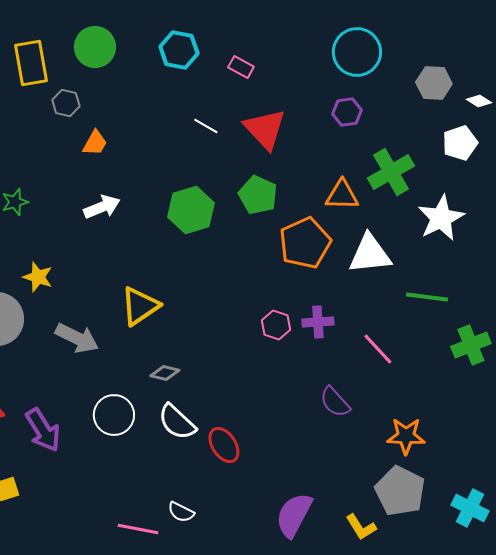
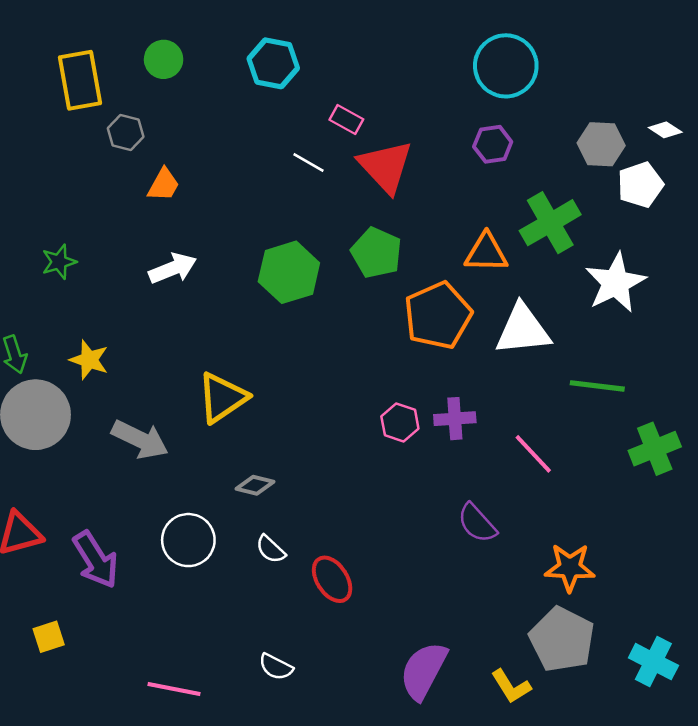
green circle: (95, 47) -> (164, 59), size x0.7
pink rectangle: (241, 67) -> (346, 119), moved
gray hexagon: (434, 83) -> (601, 144), moved
white semicircle: (177, 422) -> (271, 549), size x0.6
pink line: (138, 529) -> (174, 689), moved

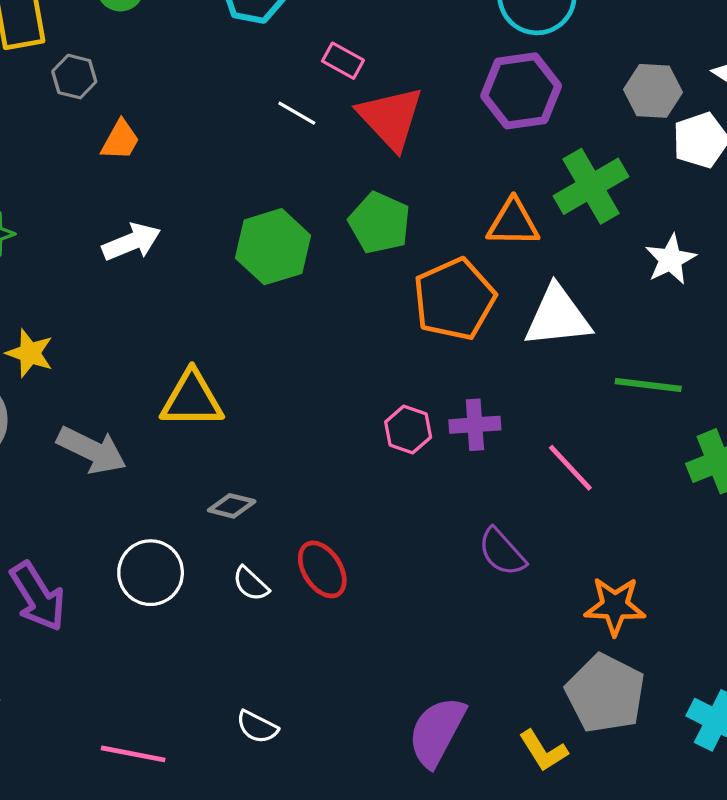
purple hexagon: (493, 144) -> (521, 91), size x1.6
white star: (616, 283) -> (670, 259), size x0.7
yellow triangle: (222, 398) -> (192, 399), turned 34
red ellipse: (332, 579) -> (322, 569), moved

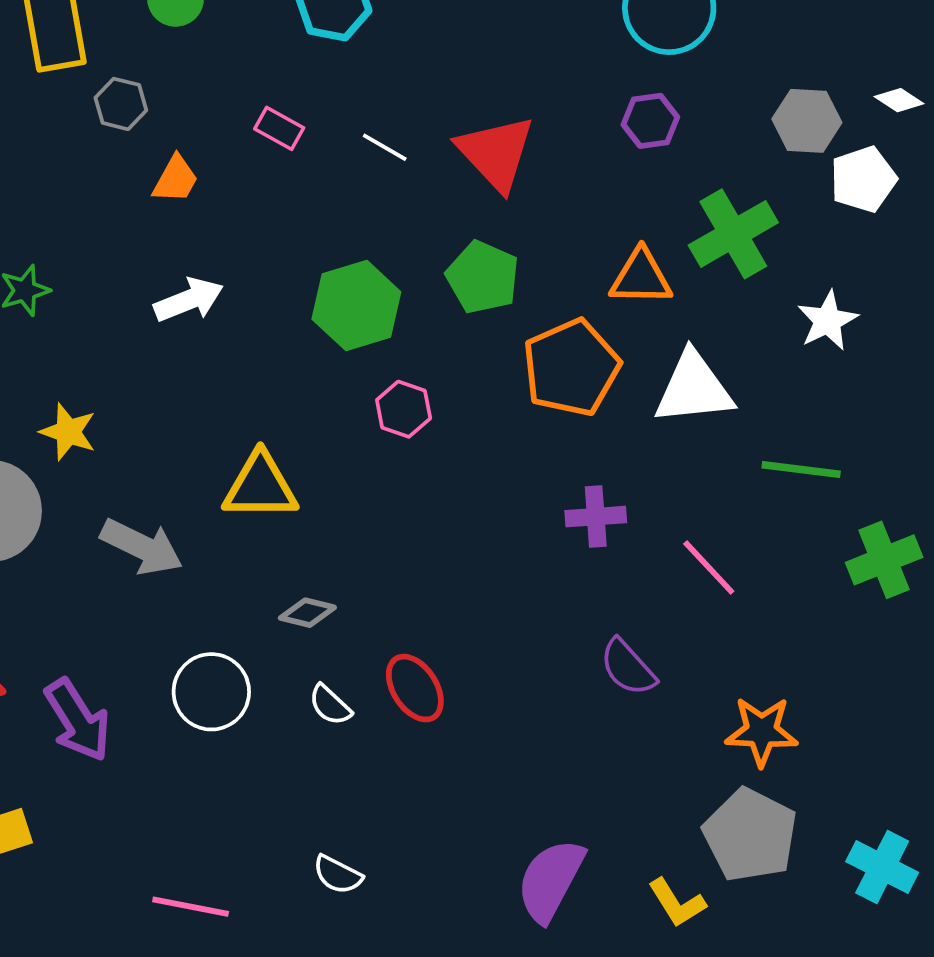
pink rectangle: (343, 61) -> (279, 128), moved
purple hexagon: (521, 91) -> (650, 121), size x0.6
pink hexagon: (408, 430) -> (404, 409), moved

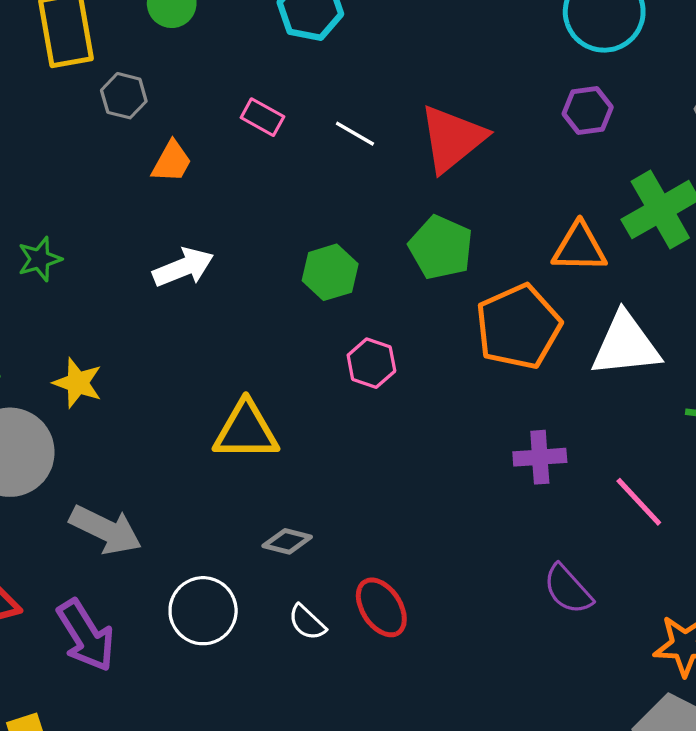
red triangle: (496, 153) -> (452, 139), turned 34
green hexagon: (356, 306) -> (330, 272), size x0.7
gray arrow: (142, 547) -> (106, 530), moved

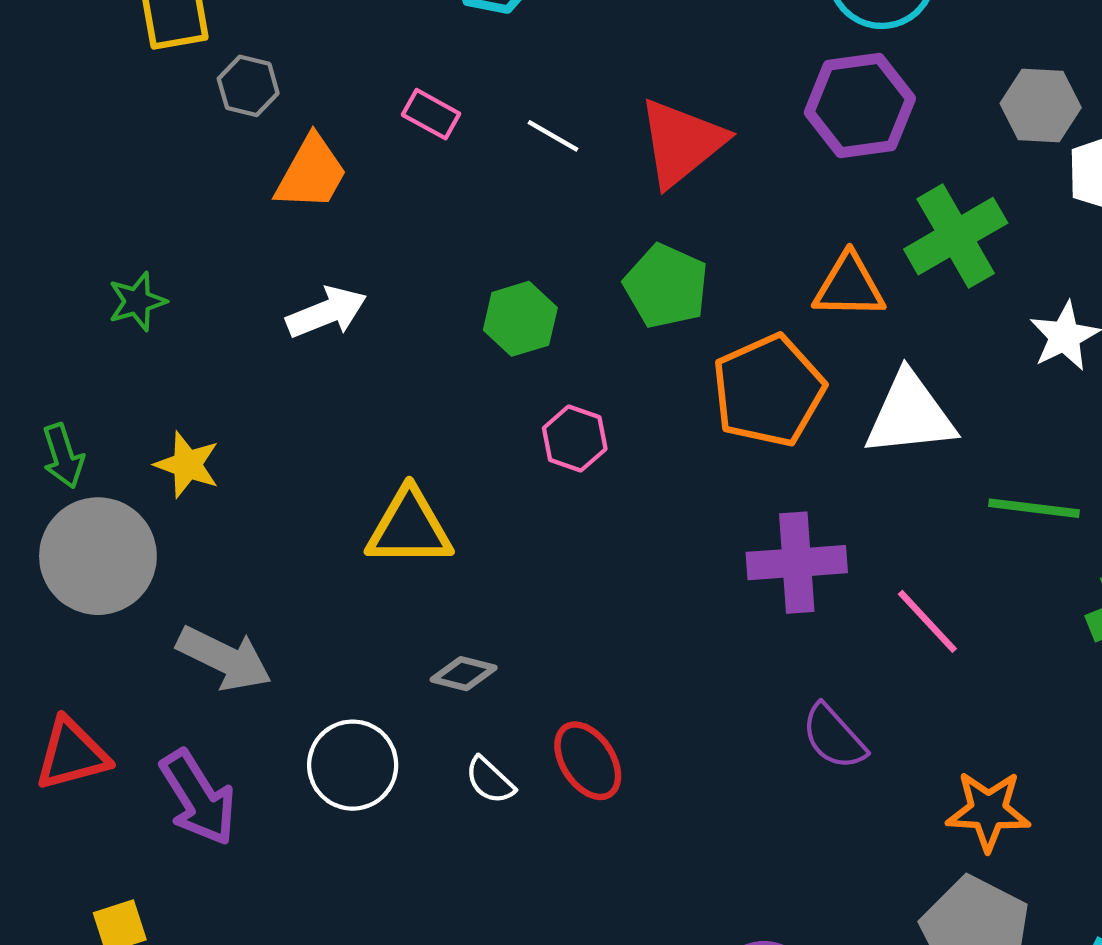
purple hexagon: (588, 111) -> (860, 105), size x1.6
orange trapezoid: (172, 162) -> (311, 173), size x1.4
purple cross: (540, 457) -> (797, 563), size x1.4

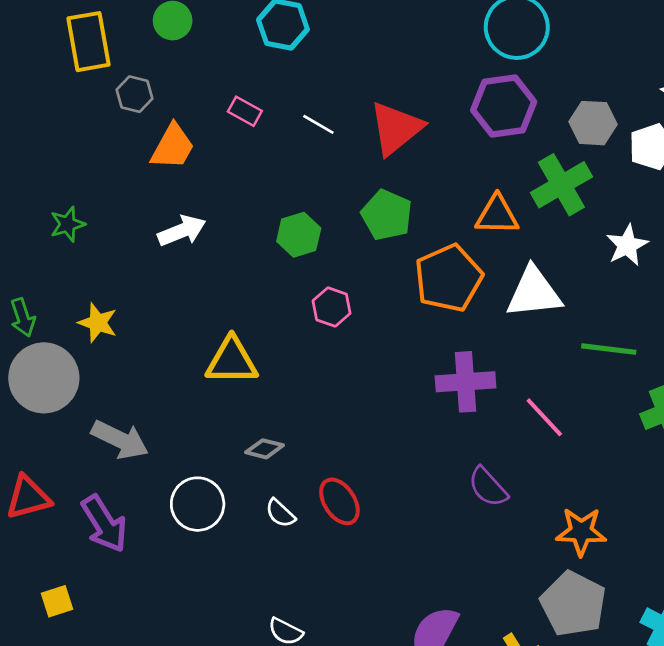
gray hexagon: (1041, 105) -> (593, 123), moved

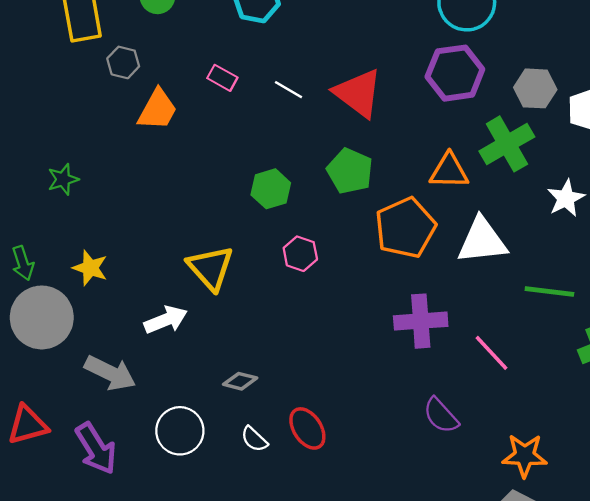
red triangle: (396, 128) -> (358, 93), turned -44
white arrow: (182, 231) -> (166, 320), moved
yellow triangle: (232, 361) -> (211, 268), moved, turned 48

